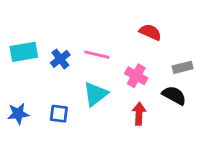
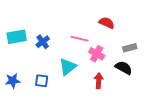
pink line: (97, 55) -> (80, 39), moved

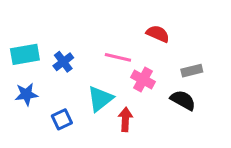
blue star: (13, 81) -> (26, 94), moved
blue square: (42, 81) -> (62, 119), turned -32
red arrow: (99, 81) -> (125, 119), moved

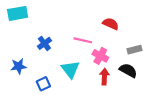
cyan rectangle: (25, 54) -> (18, 13), moved
cyan triangle: (100, 99) -> (70, 69), turned -30
red arrow: (125, 119) -> (104, 77), moved

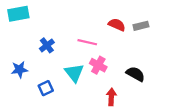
gray rectangle: (134, 50) -> (141, 26), moved
pink cross: (100, 56) -> (98, 65), moved
red arrow: (104, 77) -> (111, 97), moved

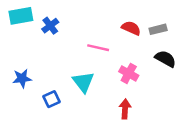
blue cross: (47, 45) -> (50, 26), moved
pink cross: (98, 65) -> (129, 73), moved
black semicircle: (135, 74) -> (165, 59), moved

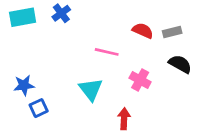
blue cross: (50, 26) -> (61, 13), moved
blue square: (51, 99) -> (39, 108), moved
red arrow: (125, 109) -> (124, 119), moved

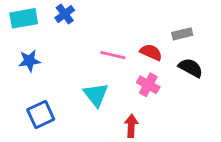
red semicircle: (143, 31) -> (151, 52), moved
blue star: (24, 85) -> (29, 61), moved
blue square: (39, 108) -> (41, 114), size x1.4

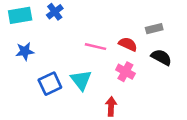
blue square: (41, 114) -> (50, 84), moved

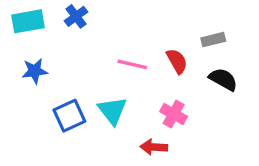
red semicircle: (128, 44) -> (177, 61), turned 36
pink cross: (125, 72) -> (174, 114), moved
red arrow: (111, 106) -> (154, 147), turned -90

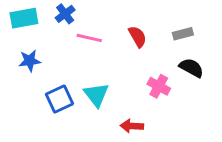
red semicircle: (177, 61) -> (137, 37), moved
pink line: (132, 64) -> (89, 38), moved
pink cross: (174, 114) -> (159, 86), moved

